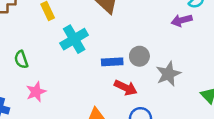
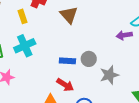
cyan cross: (74, 39) -> (25, 46), moved
red arrow: (126, 88) -> (65, 85), moved

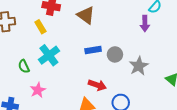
purple arrow: (124, 35) -> (145, 23), turned -70
blue rectangle: (67, 61) -> (93, 50), moved

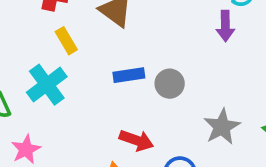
yellow rectangle: (40, 27) -> (66, 41), moved
gray star: (139, 66) -> (222, 127), moved

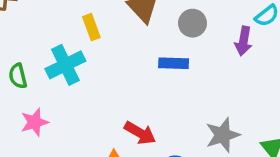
blue rectangle: (129, 75) -> (174, 63), moved
gray circle: (170, 84) -> (192, 23), moved

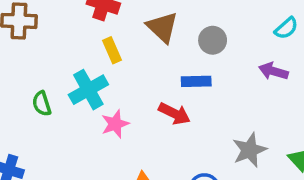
purple arrow: (244, 41) -> (273, 71), moved, turned 100
pink star: (34, 122) -> (115, 124), moved
red arrow: (140, 133) -> (174, 114), moved

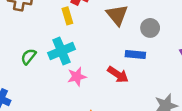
yellow rectangle: (112, 50) -> (67, 16), moved
green semicircle: (42, 104) -> (29, 57), turned 49

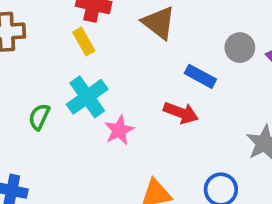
gray circle: (150, 28) -> (240, 48), moved
blue rectangle: (135, 55) -> (200, 76), turned 36

